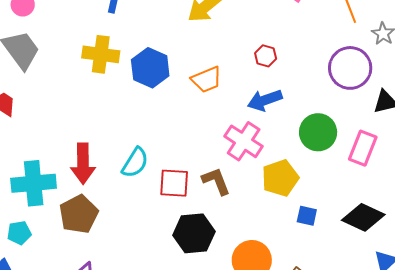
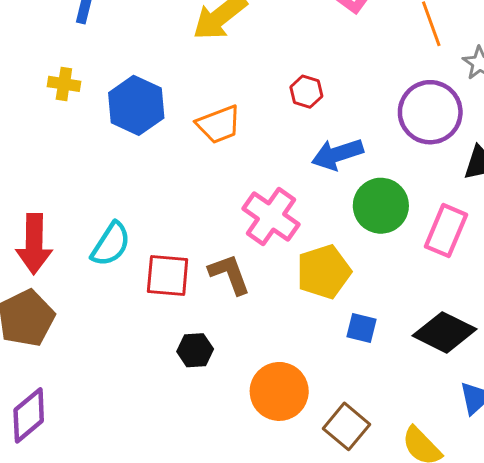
yellow cross: (101, 54) -> (64, 84), size x0.6
blue arrow: (265, 100) -> (337, 154), moved
black hexagon: (194, 233) -> (195, 350), size x0.6

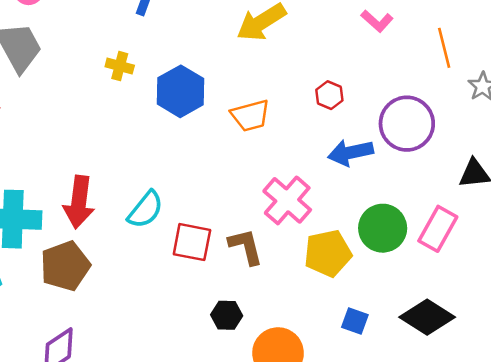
purple circle: (430, 112) -> (407, 124), moved
green circle: (381, 206) -> (383, 228), moved
blue square: (362, 328) -> (355, 321), moved
black hexagon: (195, 350) -> (227, 315), moved

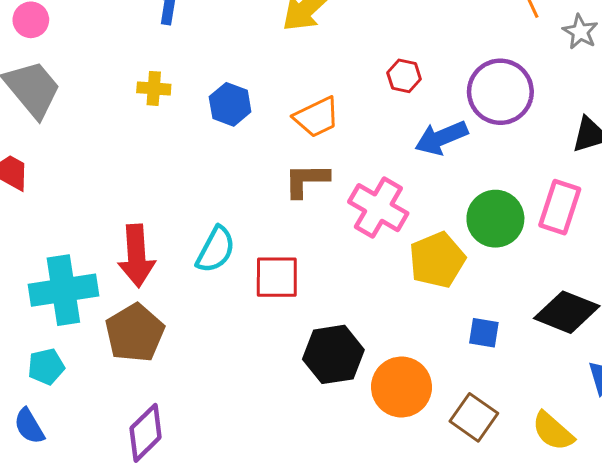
blue hexagon: (180, 91) -> (230, 104), size x0.7
brown L-shape: (246, 247) -> (306, 180), moved, turned -66
black hexagon: (227, 315) -> (333, 354), size x1.6

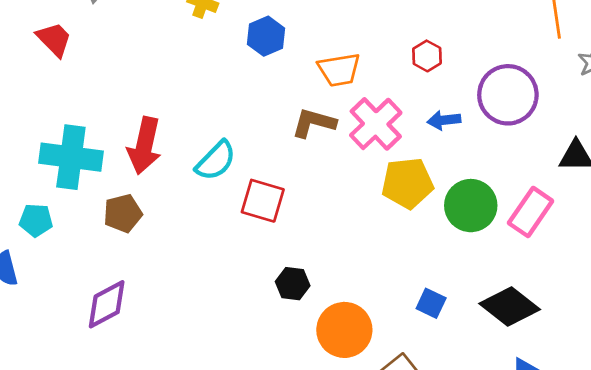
blue arrow: (441, 138) -> (444, 120), size x0.7
pink cross: (378, 208) -> (376, 124), moved
yellow pentagon: (437, 260) -> (407, 183), moved
brown pentagon: (135, 333) -> (123, 213), size x0.7
black hexagon: (333, 354) -> (293, 284), size x0.6

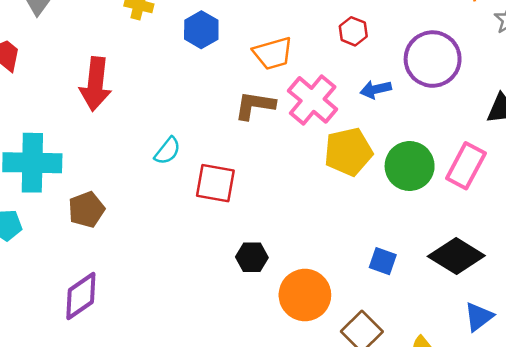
red arrow: (144, 146) -> (95, 84), moved
cyan semicircle: (216, 161) -> (167, 151), size x0.7

